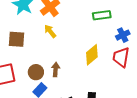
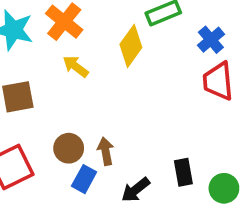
yellow diamond: (92, 55) -> (131, 46), moved
brown arrow: (56, 69) -> (106, 151), moved

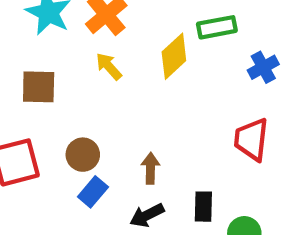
red trapezoid: (218, 81) -> (251, 139), moved
brown arrow: (106, 151) -> (150, 168), moved

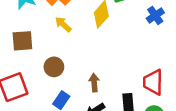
red trapezoid: (251, 139) -> (153, 82), moved
brown circle: (83, 155) -> (54, 67), moved

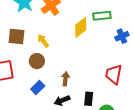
yellow arrow: (63, 24) -> (43, 41), moved
red trapezoid: (153, 82) -> (114, 74), moved

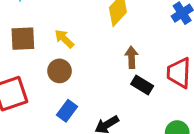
brown arrow: (65, 79) -> (132, 57), moved
black rectangle: (89, 99) -> (142, 85), moved, turned -56

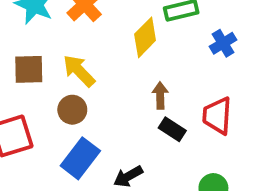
yellow arrow: (64, 39) -> (79, 71), size x1.4
blue rectangle: (67, 111) -> (80, 158), size x1.5

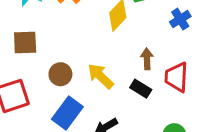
yellow arrow: (79, 71) -> (101, 76), moved
brown arrow: (160, 95) -> (147, 59), moved

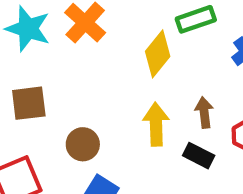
yellow arrow: (101, 76) -> (156, 124), moved, turned 48

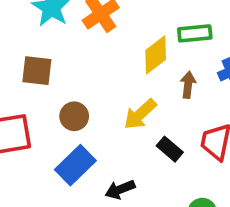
brown arrow: (204, 113) -> (188, 85), moved
yellow arrow: (156, 124) -> (140, 114), turned -144

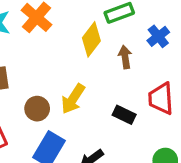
yellow arrow: (140, 114) -> (73, 99), moved

